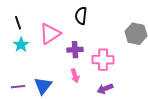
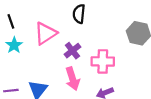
purple cross: (75, 50) -> (72, 51), turned -35
pink arrow: (75, 76) -> (72, 79), size x1.5

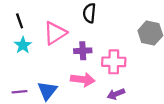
purple cross: (72, 51) -> (83, 51), turned 35
pink arrow: (72, 79) -> (83, 80), turned -65

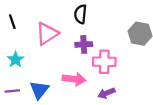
cyan star: (23, 45) -> (16, 60), moved
purple cross: (83, 51) -> (84, 44), moved

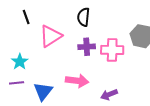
black line: (12, 22) -> (26, 17), moved
pink cross: (104, 62) -> (112, 50), moved
purple line: (12, 91) -> (17, 83), moved

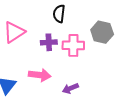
black semicircle: (83, 17) -> (59, 14), moved

